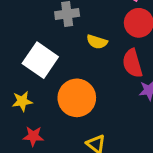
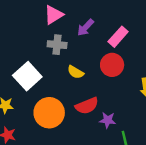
red semicircle: (132, 63) -> (87, 106), moved, turned -110

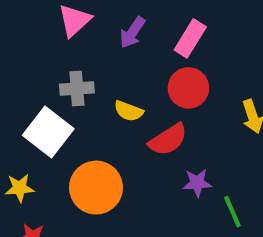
gray cross: (57, 45) -> (77, 89), moved
red semicircle: (87, 106) -> (168, 140), moved

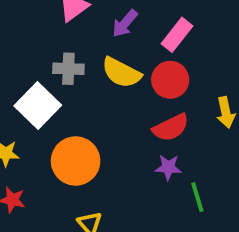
yellow semicircle: (129, 111) -> (121, 73), moved, size x1.5
red semicircle: (168, 140) -> (171, 128), moved

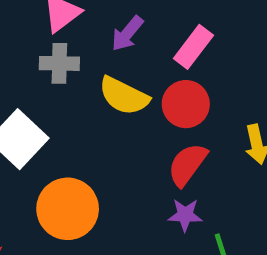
gray cross: (68, 69) -> (59, 63), moved
red semicircle: (171, 128) -> (187, 164), turned 153

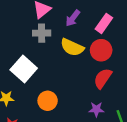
orange circle: (68, 209) -> (48, 101), size x0.7
purple star: (185, 215) -> (96, 109), moved

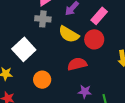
red semicircle: (103, 78) -> (77, 64), moved, turned 36

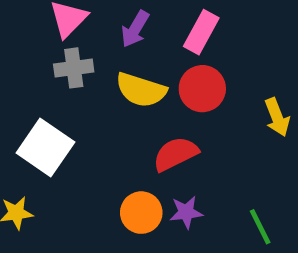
orange circle: (42, 80) -> (141, 213), moved
purple star: (85, 92) -> (186, 212), moved

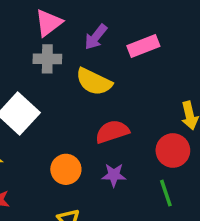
pink rectangle: (201, 32) -> (143, 46), turned 32
red circle: (202, 89) -> (173, 150), moved
orange circle: (141, 213) -> (66, 169), moved

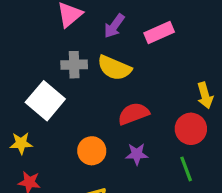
gray cross: (47, 59) -> (74, 65), moved

